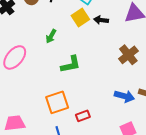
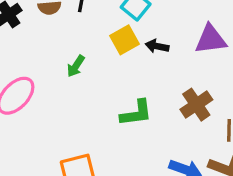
green L-shape: (71, 64) -> (136, 113), moved

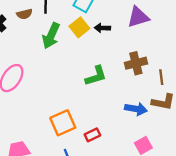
green arrow: (76, 66) -> (51, 36), moved, size x1.6
brown cross: (196, 105) -> (136, 63), turned 30

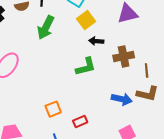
yellow square: (79, 27) -> (86, 20), moved
black arrow: (102, 28) -> (96, 41), moved
orange square: (63, 123) -> (53, 109), size x0.7

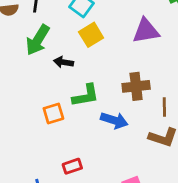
black arrow: (96, 41) -> (63, 62), moved
blue arrow: (122, 99) -> (114, 120), moved
orange square: (53, 109) -> (53, 113), moved

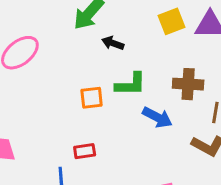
yellow square: (91, 35) -> (172, 21), moved
red rectangle: (72, 166) -> (85, 151), moved

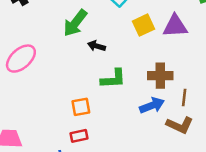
orange square: (92, 98) -> (81, 107), moved
blue arrow: (157, 117) -> (152, 105), moved, turned -45

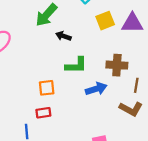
blue arrow: (152, 105) -> (96, 89), moved

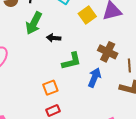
brown cross: (117, 65) -> (108, 52), turned 36
blue arrow: (96, 89) -> (94, 78), turned -36

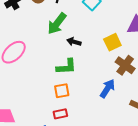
yellow square: (87, 15) -> (112, 42), moved
green L-shape: (71, 61) -> (66, 67), moved

